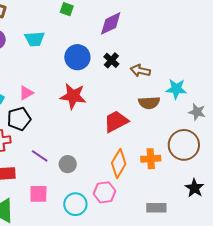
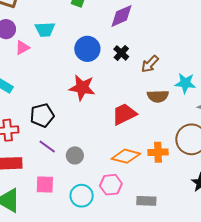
brown arrow: (140, 71) -> (150, 64), turned -60
pink triangle: (26, 93) -> (22, 48), moved
black pentagon: (19, 119) -> (42, 115), moved
orange diamond: (119, 163) -> (126, 156), turned 72
gray rectangle: (156, 208) -> (146, 201), moved

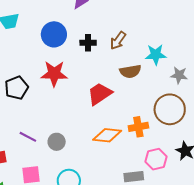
black cross: (121, 53) -> (88, 43), moved, turned -35
black pentagon: (42, 115) -> (16, 88), moved
pink hexagon: (111, 185) -> (156, 159), moved

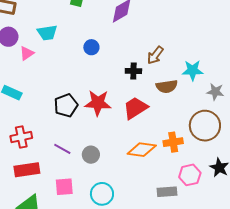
blue circle: (54, 34) -> (91, 47), size x0.6
black cross: (88, 43) -> (133, 71), moved
red star: (54, 74) -> (98, 103), moved
black pentagon: (16, 88) -> (66, 105), moved

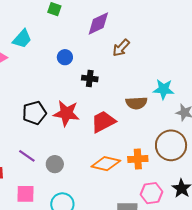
cyan trapezoid: (47, 33) -> (22, 39), turned -45
brown arrow: (155, 55) -> (121, 48), moved
black cross: (133, 71) -> (90, 78), moved

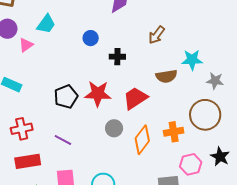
brown arrow: (121, 48) -> (157, 35), moved
gray circle: (55, 164) -> (114, 128), moved
orange diamond: (106, 164) -> (142, 140), turned -60

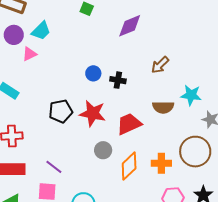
cyan trapezoid: (46, 24) -> (41, 31), moved
blue circle: (91, 38) -> (93, 73), moved
purple line: (63, 140) -> (54, 167), moved

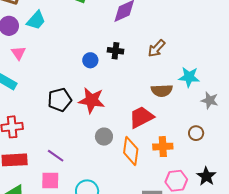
pink triangle: (29, 54) -> (18, 53), moved, turned -35
black cross: (118, 80) -> (115, 51), moved
red trapezoid: (129, 124) -> (141, 117), moved
brown circle: (195, 152) -> (196, 133), size x0.5
orange diamond: (129, 166) -> (131, 151), turned -36

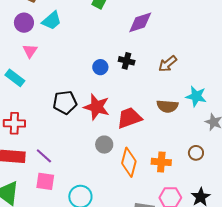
red trapezoid: (141, 117) -> (129, 118), moved
purple line: (56, 156) -> (44, 156), moved

